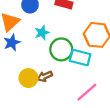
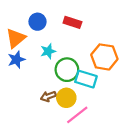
yellow circle: (28, 78) -> (66, 98), moved
pink line: (87, 92) -> (77, 115), moved

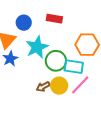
cyan star: (48, 51) -> (37, 47), size x1.6
pink line: (77, 115) -> (80, 85), moved

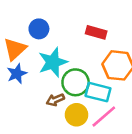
red rectangle: (54, 19) -> (96, 32), moved
brown arrow: (43, 87) -> (55, 100), moved

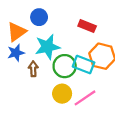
cyan rectangle: (98, 92) -> (84, 64), moved
brown arrow: (55, 100) -> (33, 69), moved, turned 104

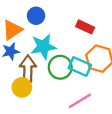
brown arrow: (33, 69) -> (28, 69), size x1.6
yellow circle: (62, 94) -> (22, 87), moved

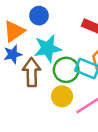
yellow circle: (22, 87) -> (62, 96), moved

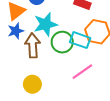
yellow circle: (62, 96) -> (32, 84), moved

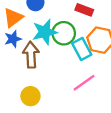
cyan rectangle: (80, 40) -> (82, 49), turned 42
green circle: (62, 42) -> (64, 33), moved

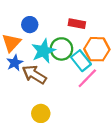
brown arrow: (31, 55) -> (34, 74), turned -45
pink line: (84, 83) -> (87, 78), moved

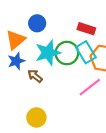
cyan rectangle: (81, 61) -> (86, 52), moved
brown arrow: (34, 74) -> (35, 76), size x0.6

